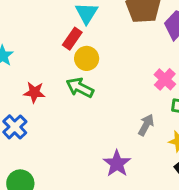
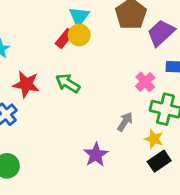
yellow circle: (87, 58) -> (79, 35), moved
red star: (34, 92) -> (26, 84), size x1.4

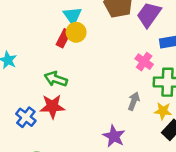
green arrow: (68, 83) -> (56, 79), moved
red star: (26, 84) -> (52, 106), moved

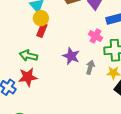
red rectangle: (64, 38) -> (42, 30), moved
purple star: (114, 136) -> (71, 56), moved

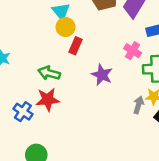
red rectangle: (42, 30) -> (76, 46), moved
gray arrow: (90, 67) -> (138, 105), moved

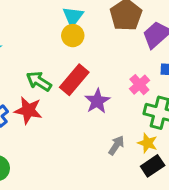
red rectangle: (76, 46) -> (74, 80), moved, size x1.5
gray arrow: (138, 105) -> (116, 145), moved

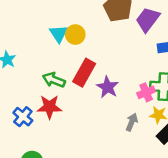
cyan triangle: (73, 17) -> (59, 34), moved
pink cross: (139, 85) -> (146, 92), moved, turned 30

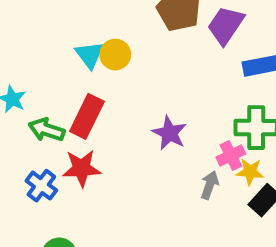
red rectangle: (84, 73) -> (87, 116), moved
green arrow: (54, 80) -> (47, 130), moved
pink cross: (146, 92) -> (231, 155), moved

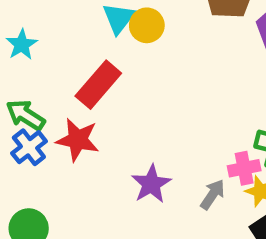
green arrow: (47, 130) -> (25, 115), moved
purple star: (170, 133) -> (151, 184), moved

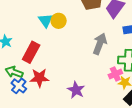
red rectangle: (98, 85) -> (31, 52), moved
gray arrow: (213, 194) -> (100, 44), moved, size x1.5

